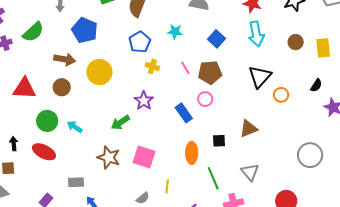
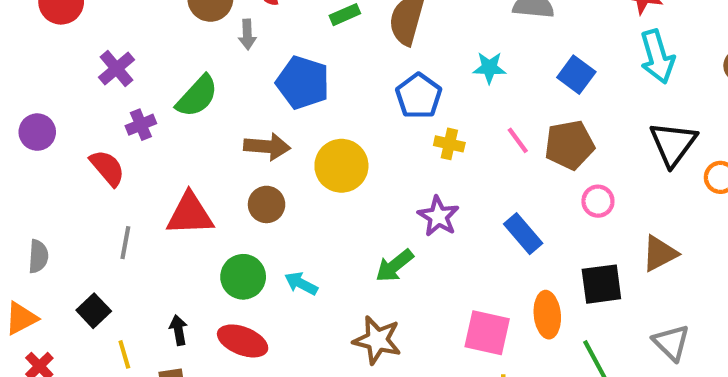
pink circle: (205, 99) -> (598, 201), moved
black square: (219, 141) -> (601, 284), size x1.5
pink square: (144, 157) -> (487, 333), moved

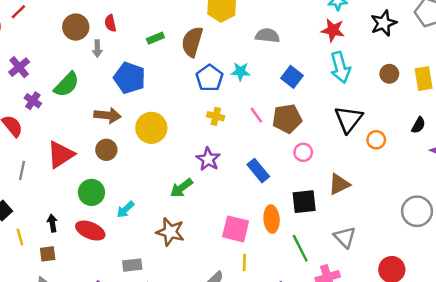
blue pentagon: (419, 96) -> (210, 78), moved
purple cross: (141, 125) -> (33, 101), turned -35
red triangle: (190, 214) -> (61, 155), turned -32
cyan arrow: (301, 283) -> (125, 209), moved, turned -72

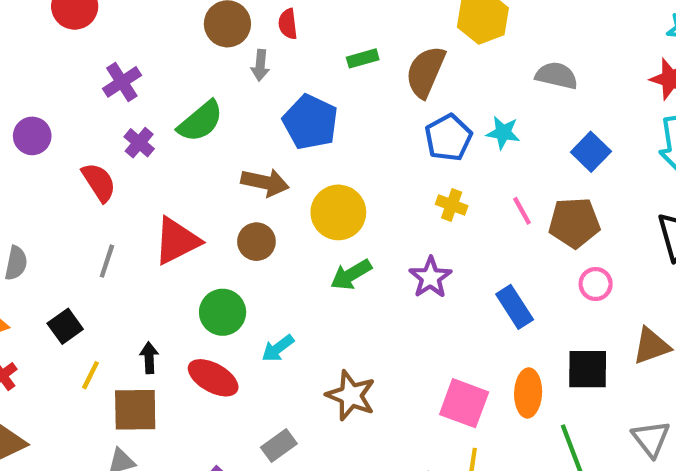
green arrow: (181, 188) -> (351, 275), moved
yellow line: (20, 237) -> (90, 375), turned 35
brown square: (48, 254) -> (135, 410), size x1.6
gray rectangle: (132, 265) -> (279, 446), turned -36

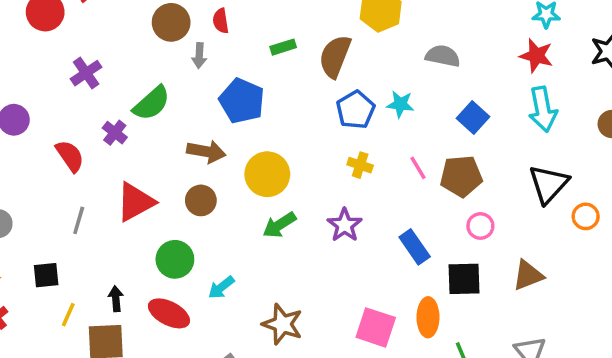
purple cross: (139, 143) -> (115, 133), moved
black square: (65, 326) -> (46, 275), turned 32
black square: (588, 369) -> (464, 279), moved

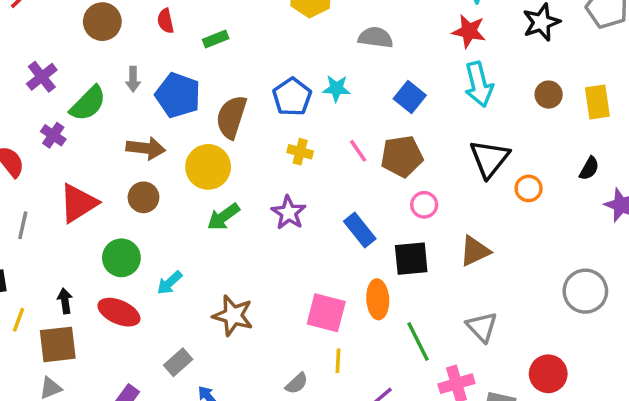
red semicircle: (221, 21) -> (166, 21), moved
gray arrow: (199, 56) -> (133, 79), moved
brown semicircle: (335, 56) -> (231, 117), moved
purple cross: (86, 73) -> (42, 77), moved

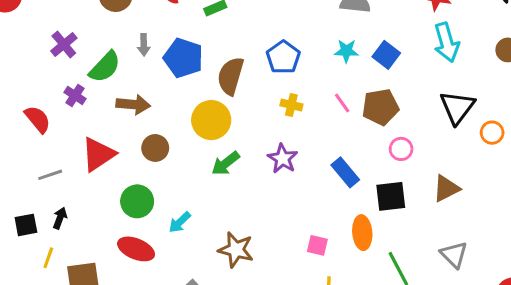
cyan star: (336, 88) -> (346, 51), moved
brown arrow: (146, 148) -> (133, 104), moved
gray line: (23, 225) -> (50, 175), turned 60
black arrow: (65, 301) -> (60, 218), moved, turned 30
pink square: (326, 313) -> (317, 245), size x0.6

